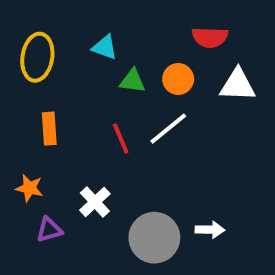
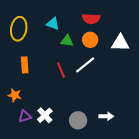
red semicircle: (210, 37) -> (91, 19), moved
white cross: (95, 202) -> (45, 115), moved
gray circle: (154, 238) -> (78, 120), size x0.7

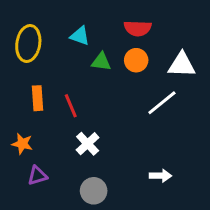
white line: (85, 65) -> (162, 103), moved
red line: (61, 70) -> (71, 106), moved
white cross: (45, 115) -> (88, 144), moved
gray circle: (78, 120) -> (94, 191), moved

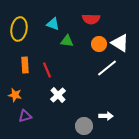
orange circle: (136, 60) -> (99, 44), moved
white triangle: (182, 65) -> (120, 43), turned 30
gray circle: (94, 191) -> (84, 126), moved

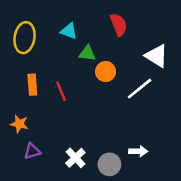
red semicircle: (91, 19) -> (119, 24), turned -114
orange circle: (99, 44) -> (106, 72), moved
white cross: (58, 95) -> (75, 158), moved

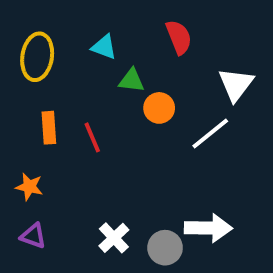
white triangle: (157, 56) -> (236, 84), turned 35
purple triangle: (32, 151) -> (33, 236), moved, turned 36
white arrow: (138, 151) -> (208, 228), size x1.6

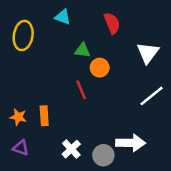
cyan triangle: (104, 47) -> (63, 17), moved
orange rectangle: (49, 128) -> (44, 116), moved
white line: (210, 134) -> (152, 96), moved
red line: (92, 137) -> (81, 90), moved

